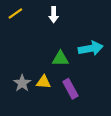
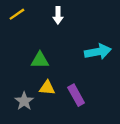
green triangle: (60, 58) -> (40, 60), moved
gray star: (22, 83) -> (24, 101), moved

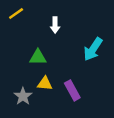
white arrow: (58, 15) -> (55, 25), moved
cyan arrow: (98, 52) -> (93, 49), turned 135

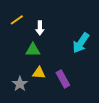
yellow line: (16, 14) -> (17, 20), moved
white arrow: (55, 25) -> (40, 28), moved

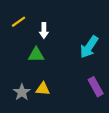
yellow triangle: (39, 73) -> (43, 89), moved
purple rectangle: (63, 79) -> (96, 87), moved

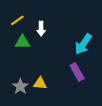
green triangle: (36, 55) -> (22, 42), moved
purple rectangle: (96, 87) -> (77, 72), moved

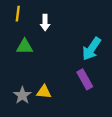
yellow line: (17, 20) -> (18, 14), moved, turned -48
white arrow: (41, 29) -> (45, 23), moved

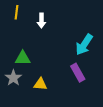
green triangle: (25, 46) -> (23, 58), moved
gray star: (22, 95) -> (13, 78), moved

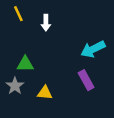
yellow line: (16, 12) -> (18, 14), turned -32
cyan arrow: (84, 45) -> (93, 49), turned 30

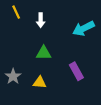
cyan arrow: (93, 49) -> (84, 28), moved
green triangle: (25, 64) -> (44, 53), moved

